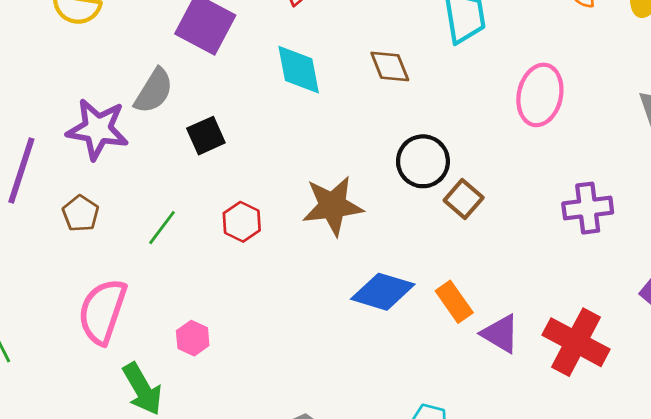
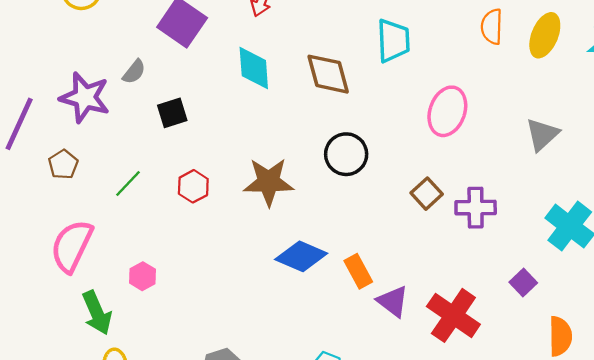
brown diamond: (390, 66) -> (328, 74), size x1.4
gray semicircle: (154, 91) -> (134, 72), size x0.7
brown square: (464, 199) -> (427, 194), moved

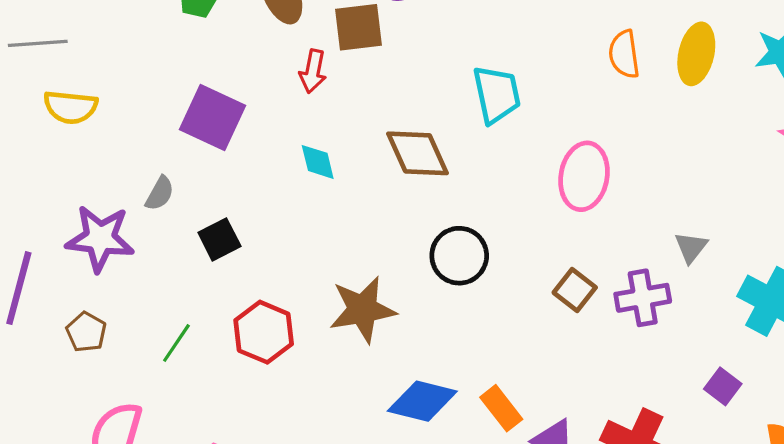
cyan diamond: (254, 68) -> (318, 162), size x0.7
gray triangle: (542, 134) -> (691, 247), moved, size x0.7
red hexagon: (193, 186) -> (264, 332), size x1.4

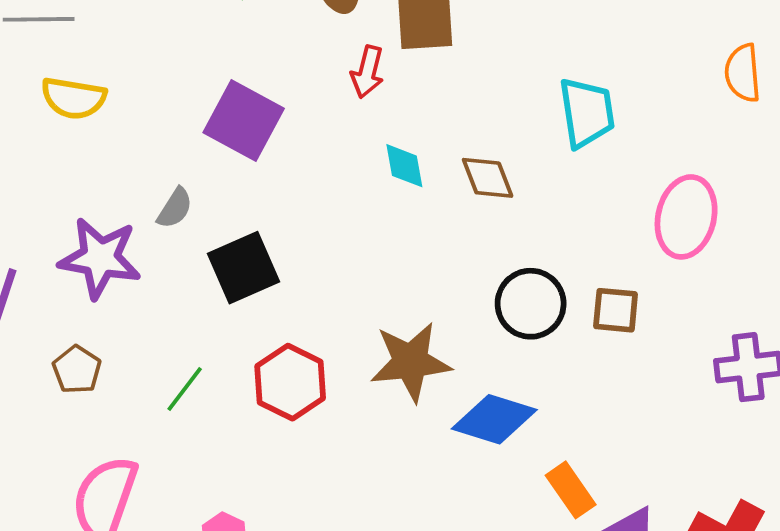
brown diamond: (418, 153) -> (488, 178), size x0.7
cyan diamond: (318, 162) -> (404, 166), moved
black square: (219, 239) -> (243, 268), size x1.4
brown square: (575, 290) -> (616, 310), moved, turned -36
blue diamond: (422, 401) -> (494, 419), moved

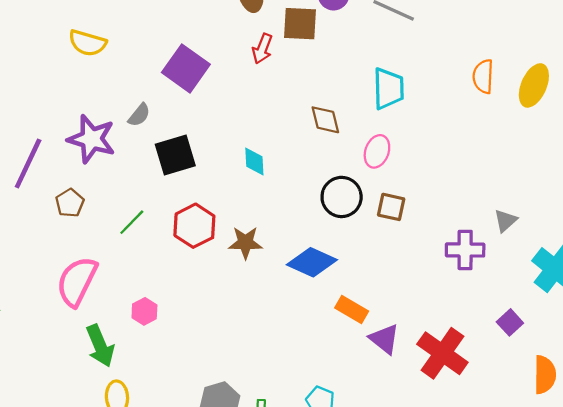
cyan diamond: (404, 166) -> (254, 161), moved
pink ellipse: (686, 217) -> (377, 151), moved, size x0.7
brown star: (411, 362) -> (245, 243), moved, size x0.7
orange rectangle: (571, 490) -> (352, 309), turned -32

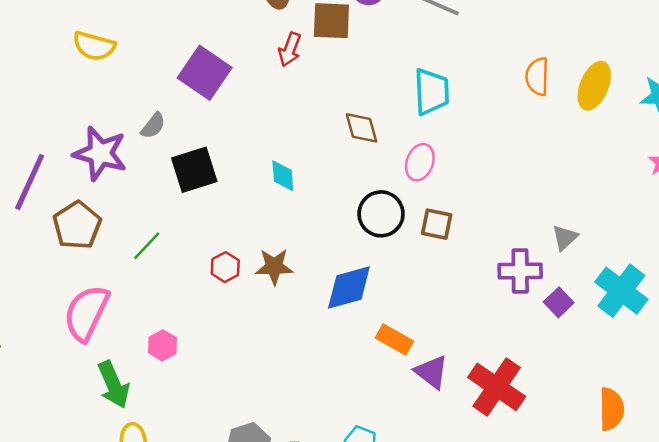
brown pentagon: (70, 203) -> (77, 225), size x1.5
red hexagon: (194, 226) -> (225, 267), moved, size x0.6
blue diamond: (312, 262) -> (349, 288), turned -39
purple square: (510, 322) -> (559, 302), moved

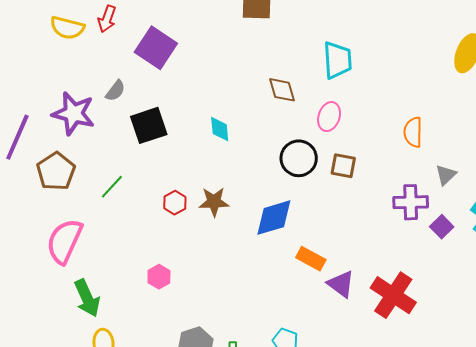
red arrow: (290, 49) -> (107, 19), moved
orange semicircle: (537, 77) -> (413, 132), moved
pink hexagon: (163, 345) -> (159, 277), moved

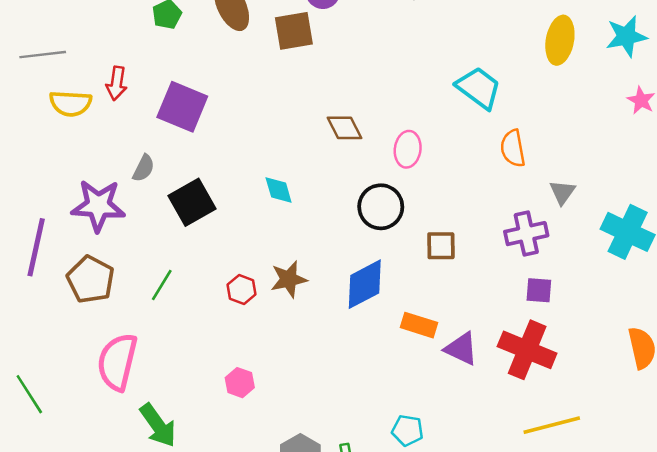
cyan trapezoid: (337, 60) -> (479, 88), moved, turned -39
brown square: (343, 166) -> (441, 246), moved
purple square: (442, 227) -> (539, 290), moved, turned -30

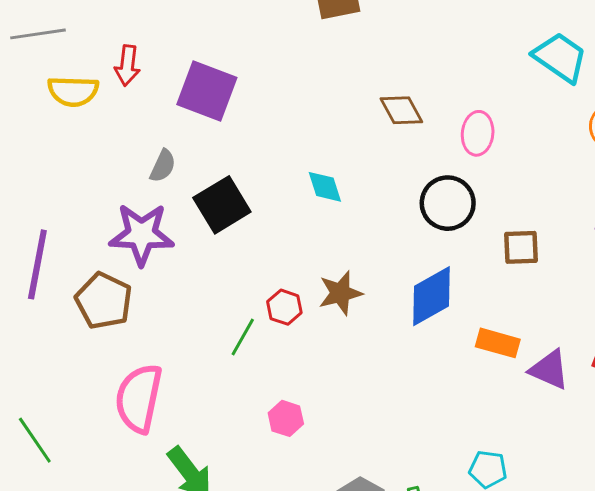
purple star: (98, 206) -> (142, 234), moved
green line: (162, 285) -> (243, 337), moved

